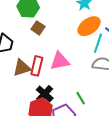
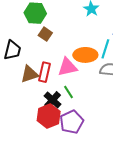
orange ellipse: (89, 26) -> (85, 55), moved, turned 35
green line: (81, 98) -> (69, 92), moved

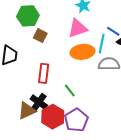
pink triangle: (67, 67) -> (78, 28), moved
brown triangle: (29, 74) -> (27, 111), moved
black cross: (53, 100) -> (39, 102), moved

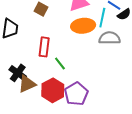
green line: (70, 91) -> (60, 63), moved
black cross: (39, 102) -> (18, 73), moved

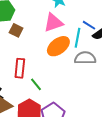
orange ellipse: (83, 26) -> (58, 46), turned -30

